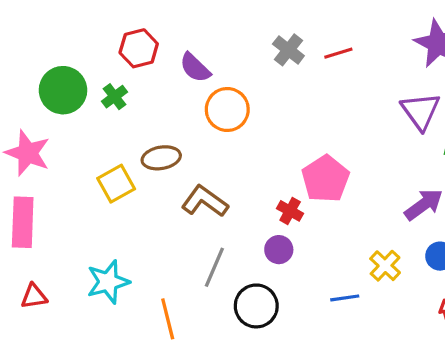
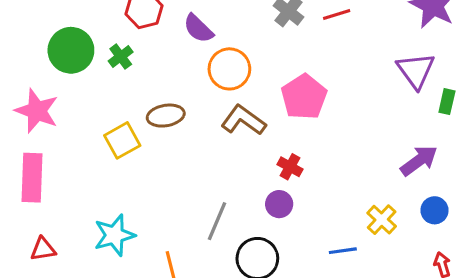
pink pentagon: (325, 179) -> (304, 97), moved
brown L-shape: (205, 201) -> (243, 120), moved

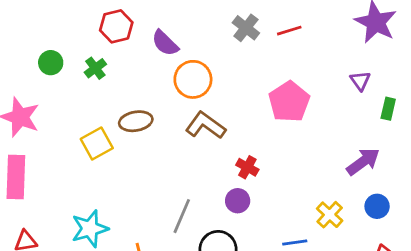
green circle: (71, 50) -> (51, 63), size x0.6
purple triangle: (416, 70) -> (360, 81), size x0.6
pink pentagon: (304, 97) -> (289, 102), moved

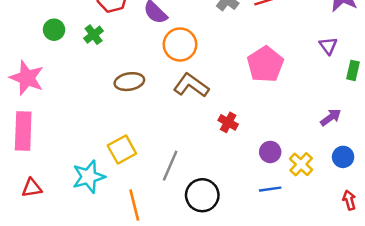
yellow square: (97, 144) -> (122, 150), moved
purple arrow: (363, 162) -> (331, 117), size x0.7
purple circle: (238, 201) -> (270, 152), moved

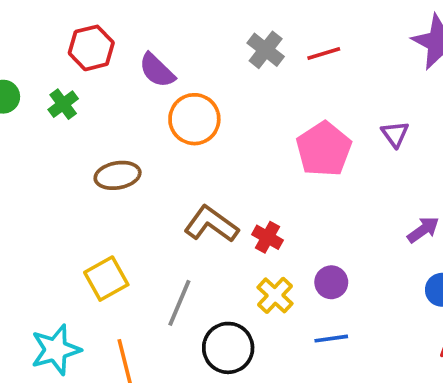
purple triangle: (328, 46) -> (395, 134), moved
brown L-shape: (191, 85) -> (211, 224), moved
yellow cross: (301, 164) -> (275, 295), moved
cyan star: (89, 177) -> (56, 350), moved

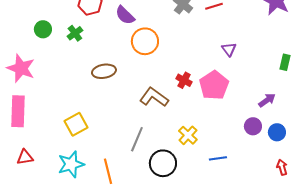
purple triangle: (395, 134) -> (229, 49), moved
pink pentagon: (324, 149) -> (214, 85), moved
red cross: (268, 237) -> (184, 80), moved
yellow square: (106, 279) -> (76, 124), moved
purple circle: (331, 282) -> (253, 126), moved

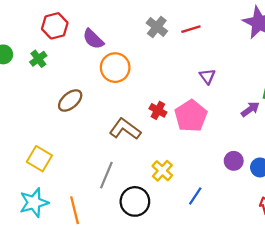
brown ellipse: (104, 71) -> (70, 100), turned -30
purple arrow: (267, 100) -> (250, 109), moved
yellow square: (76, 124) -> (39, 159), turned -30
blue line: (218, 158) -> (195, 196), turned -48

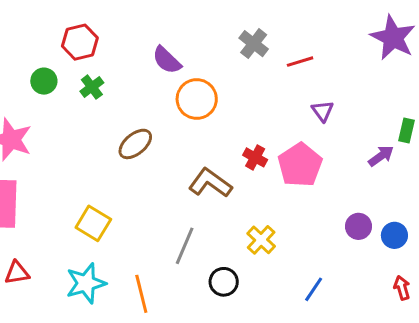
red hexagon: (55, 26) -> (80, 42), moved
red line: (191, 29) -> (300, 62), moved
blue line: (195, 196) -> (314, 289), moved
black circle: (135, 201) -> (224, 282), size x0.7

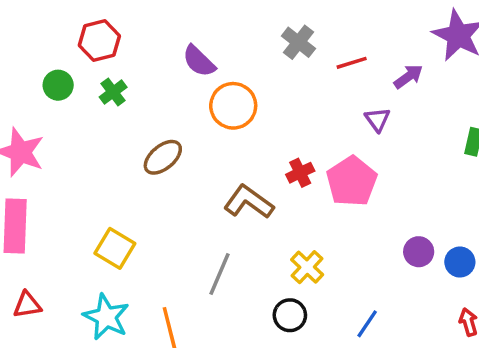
purple arrow: (381, 156) -> (408, 77), moved
red cross: (255, 157) -> (300, 173), turned 35
black circle: (224, 282) -> (290, 315), moved
cyan star: (86, 283) -> (106, 317), turned -30

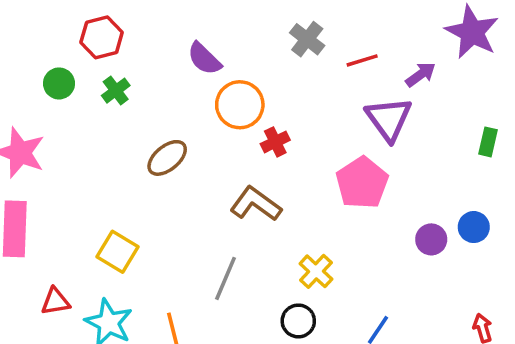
purple triangle: (377, 120) -> (389, 119), size x1.8
red cross: (300, 173) -> (275, 142), moved
purple circle: (419, 252) -> (431, 239), moved
blue circle: (460, 262) -> (474, 227), moved
red triangle: (27, 305) -> (55, 301), moved

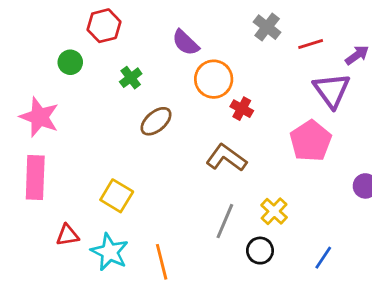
green cross: (116, 91) -> (131, 78), moved
red cross: (275, 142) -> (242, 109), turned -35
gray line: (226, 278) -> (225, 221), moved

